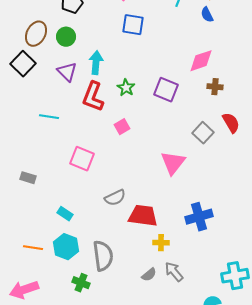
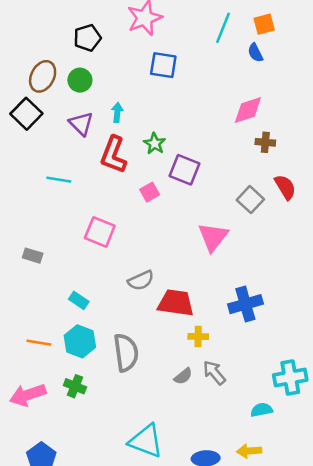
cyan arrow: (96, 63) -> (117, 112), size x0.7
purple square: (166, 90) -> (184, 170), moved
green cross: (81, 283) -> (75, 386), moved

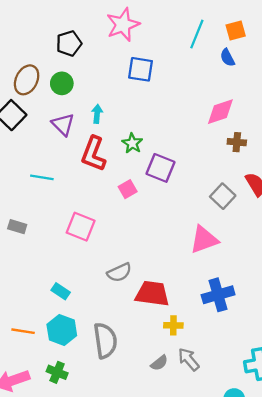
pink triangle: (213, 237) -> (204, 240), moved, turned 32
gray rectangle: (33, 256) -> (17, 227), moved

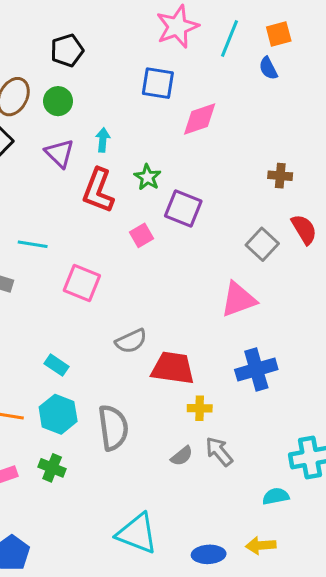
pink star: (123, 25) -> (177, 27), moved
pink diamond: (220, 112) -> (200, 119), moved
cyan line: (42, 177) -> (33, 244), moved

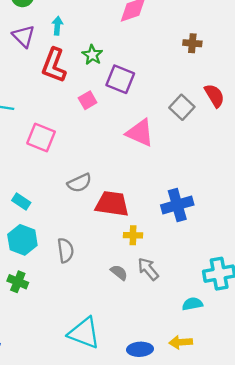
brown cross: (280, 176) -> (192, 43), moved
pink triangle: (238, 299) -> (140, 133), moved, turned 44
gray semicircle: (113, 428) -> (66, 250), size x0.7
gray semicircle: (182, 456) -> (119, 272), turned -102

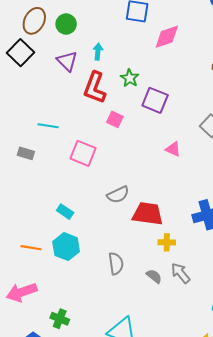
pink square: (88, 100) -> (115, 119), moved, turned -35
pink triangle: (140, 133) -> (173, 149), size x0.6
gray semicircle: (66, 250) -> (116, 264), moved
green cross: (18, 282) -> (60, 319), moved

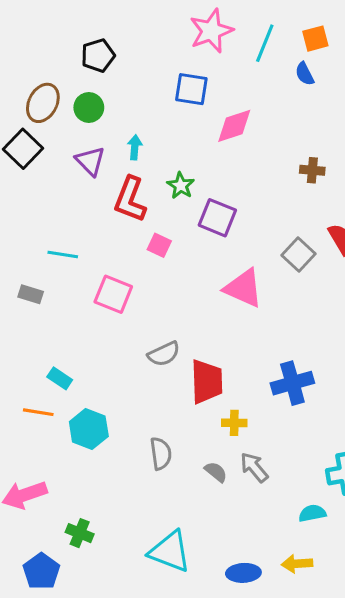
pink triangle: (173, 149) -> (243, 288), size x1.8
cyan rectangle: (65, 212) -> (60, 378), moved
red trapezoid: (148, 214) -> (207, 382), turned 80
orange line: (31, 248) -> (38, 412), moved

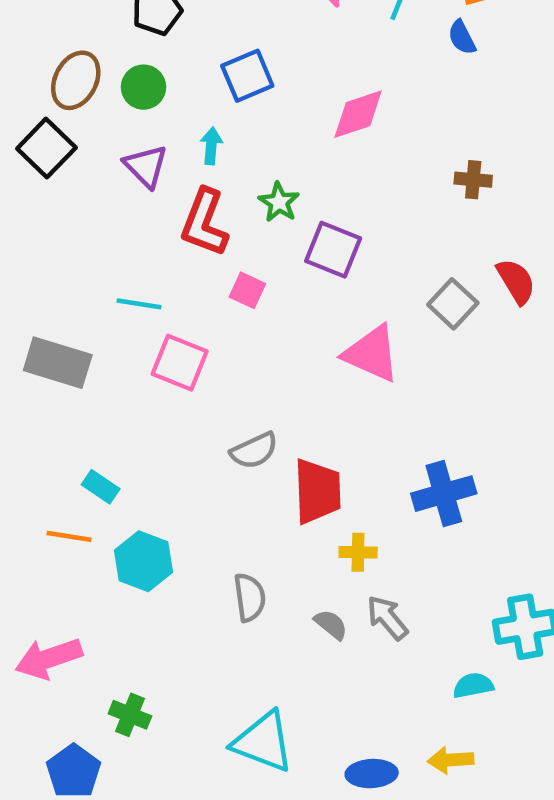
blue square: (191, 89) -> (247, 76), moved, turned -32
cyan line: (63, 254) -> (139, 304), moved
gray rectangle: (31, 294) -> (58, 363), size x1.8

